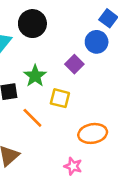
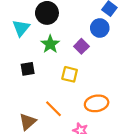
green star: (35, 76) -> (50, 44), moved
orange line: (32, 118) -> (53, 109), moved

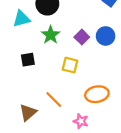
cyan triangle: (21, 28) -> (21, 19), turned 36
blue circle: (100, 28) -> (106, 36), moved

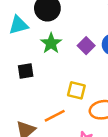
yellow square: (70, 65) -> (76, 90), moved
orange line: (54, 100) -> (55, 116), turned -72

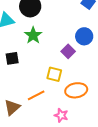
purple square: (86, 46) -> (68, 51), moved

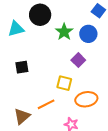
green star: (33, 35) -> (64, 32), moved
blue circle: (84, 36) -> (88, 34), moved

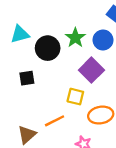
black circle: (40, 15) -> (48, 48), moved
purple square: (78, 60) -> (91, 70), size x1.5

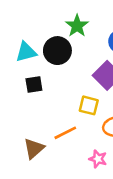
cyan triangle: (20, 34) -> (26, 52), moved
green star: (75, 38) -> (77, 26), moved

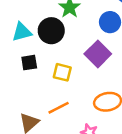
yellow square: (89, 105) -> (62, 72), moved

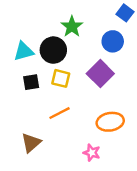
yellow square: (62, 72) -> (61, 78), moved
orange line: (59, 108) -> (60, 113), moved

